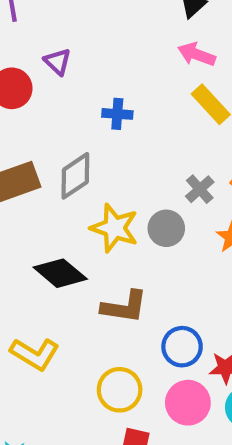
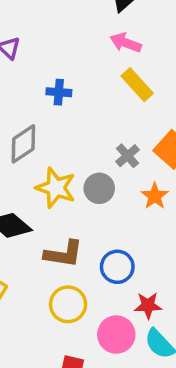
blue circle: (182, 347) -> (117, 267), moved
yellow circle: (120, 390) -> (68, 304), moved

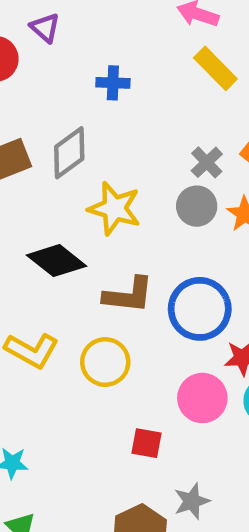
gray circle: (99, 188) -> (197, 206), moved
blue circle: (117, 267) -> (200, 309), size x1.4
yellow circle: (68, 304) -> (105, 362), moved

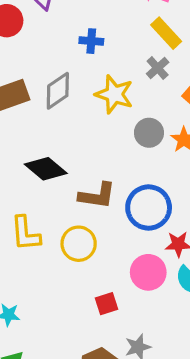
gray cross: (207, 162) -> (158, 68), moved
yellow star: (114, 209) -> (114, 94), moved
yellow L-shape: (32, 350) -> (25, 233), turned 54
red square: (147, 443) -> (107, 304), turned -30

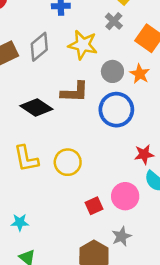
brown L-shape: (97, 196) -> (75, 92), moved
blue circle: (149, 207) -> (116, 110), moved
pink circle: (148, 272) -> (125, 196), moved

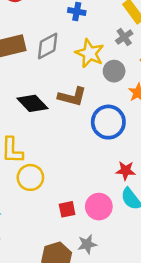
gray circle: (112, 71) -> (114, 71), moved
yellow circle: (68, 162) -> (30, 177), moved

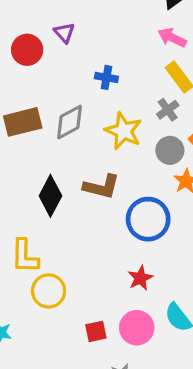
gray circle: (114, 71) -> (170, 150), moved
black diamond: (32, 103) -> (50, 196), turned 72
red star: (126, 171) -> (140, 278), moved, turned -30

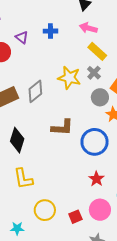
blue cross: (106, 77) -> (50, 31), moved
yellow star: (123, 131) -> (69, 78), moved
black diamond: (50, 196) -> (17, 140), moved
yellow circle: (49, 291) -> (45, 210), moved

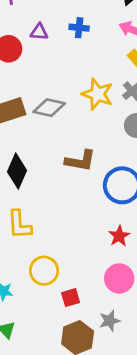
purple triangle: (22, 37) -> (39, 32), turned -40
gray diamond: (35, 91) -> (49, 108), turned 45
red square: (75, 217) -> (71, 298), moved

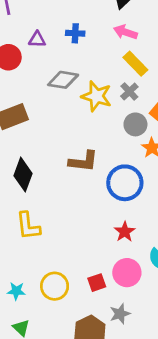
gray diamond: (49, 108) -> (63, 80), moved
yellow circle: (44, 271) -> (55, 286), moved
red square: (71, 298) -> (97, 283), moved

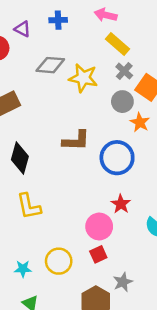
purple triangle: (37, 39) -> (22, 29), turned 30
gray cross: (129, 92) -> (124, 71), moved
pink circle: (127, 273) -> (99, 227), moved

